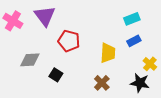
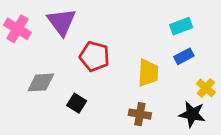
brown cross: (102, 83) -> (140, 114), turned -35

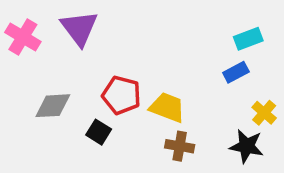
cyan rectangle: (181, 26) -> (248, 39), moved
red pentagon: (94, 56) -> (122, 95), moved
yellow trapezoid: (148, 73) -> (167, 107), moved, turned -72

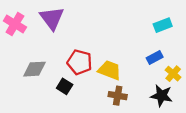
blue rectangle: (236, 72) -> (155, 58), moved

